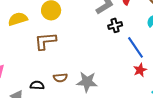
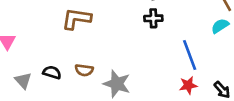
black cross: (115, 25) -> (153, 18), moved

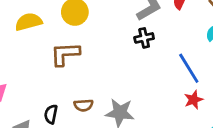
black semicircle: (52, 72) -> (51, 114), turned -84

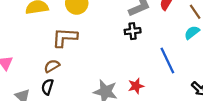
red star: (194, 100) -> (136, 86), moved
brown semicircle: (83, 105) -> (52, 66), moved, turned 147

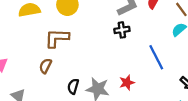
brown semicircle: (52, 66) -> (45, 66), turned -32
black semicircle: (47, 87) -> (73, 86), moved

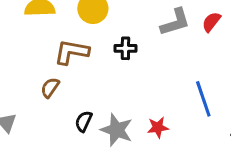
black cross: (122, 30) -> (125, 48), moved

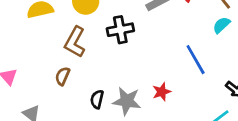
black cross: (125, 48) -> (120, 30), size x1.4
brown L-shape: (72, 52) -> (75, 42), turned -60

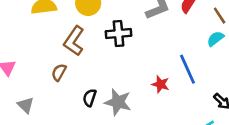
red star: (162, 92) -> (161, 84), moved, turned 30

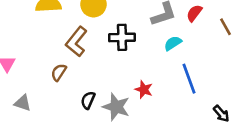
cyan semicircle: (215, 39) -> (173, 43), moved
red star: (161, 84) -> (144, 90), moved
gray triangle: (26, 105) -> (23, 103), turned -30

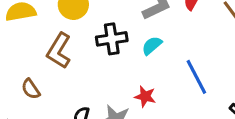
cyan semicircle: (173, 43) -> (152, 45), moved
brown semicircle: (59, 72) -> (31, 89), moved, turned -60

